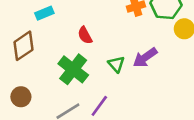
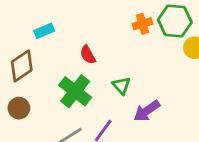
purple arrow: (145, 58) -> (147, 111), moved
brown circle: (21, 97) -> (19, 108), moved

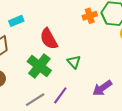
red semicircle: (88, 55) -> (49, 39), size x1.5
purple arrow: (147, 111) -> (102, 88), moved

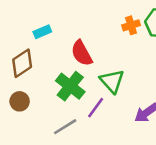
green triangle: (74, 62) -> (112, 81), size x1.5
purple line: (60, 95) -> (96, 108), moved

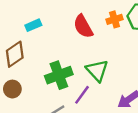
red semicircle: (82, 53) -> (83, 26), moved
green cross: (70, 86) -> (59, 75), turned 32

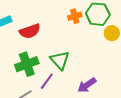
red semicircle: (83, 26) -> (30, 31), moved, turned -80

